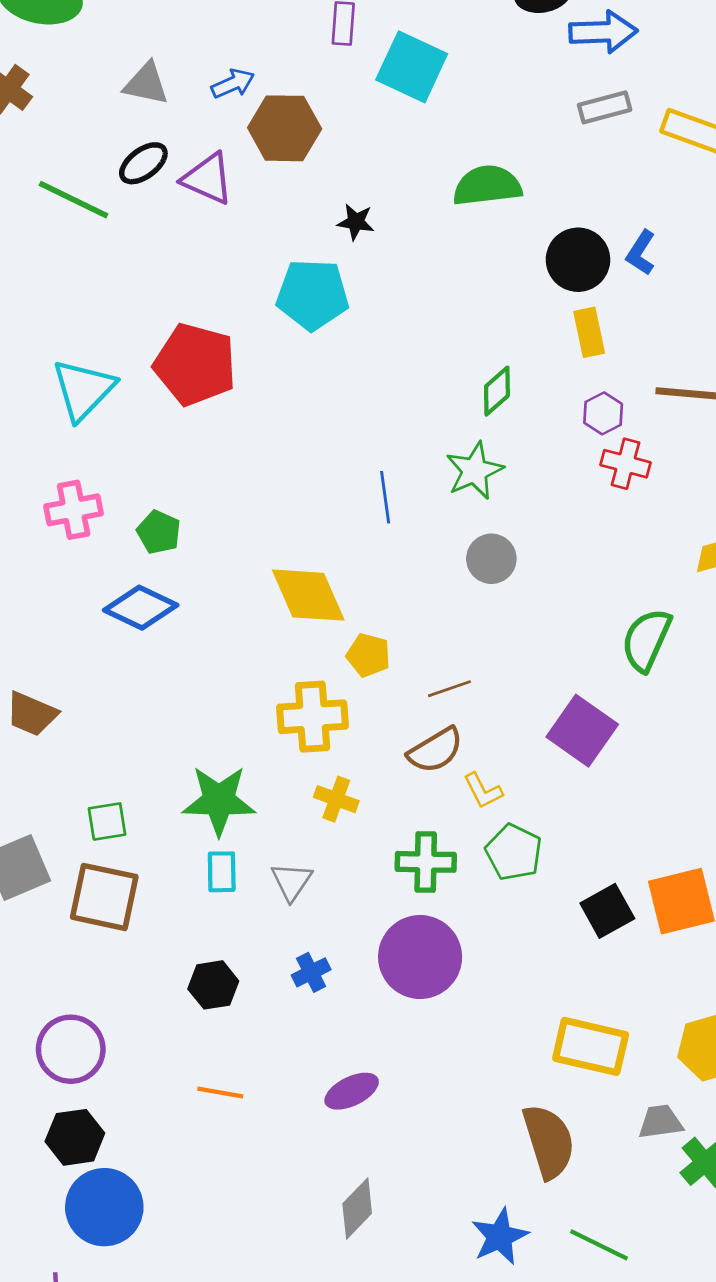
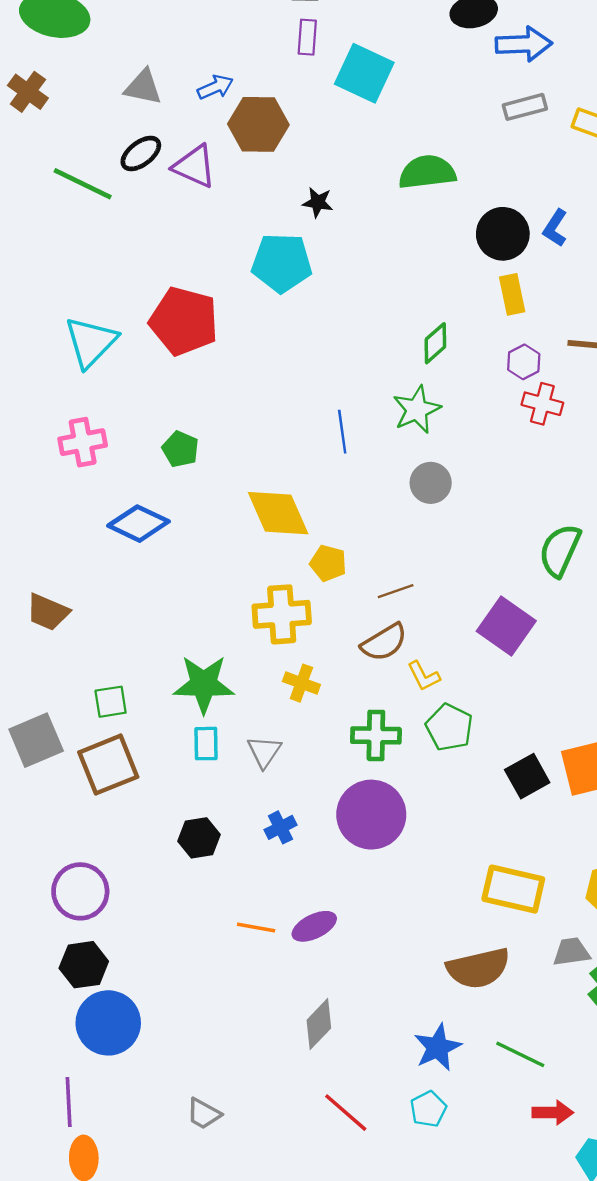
green pentagon: (159, 532) -> (180, 449), moved
brown square: (104, 897) -> (108, 765), turned -34
orange line: (220, 1093) -> (256, 927), moved
brown semicircle: (549, 1141) -> (478, 968), turned 94

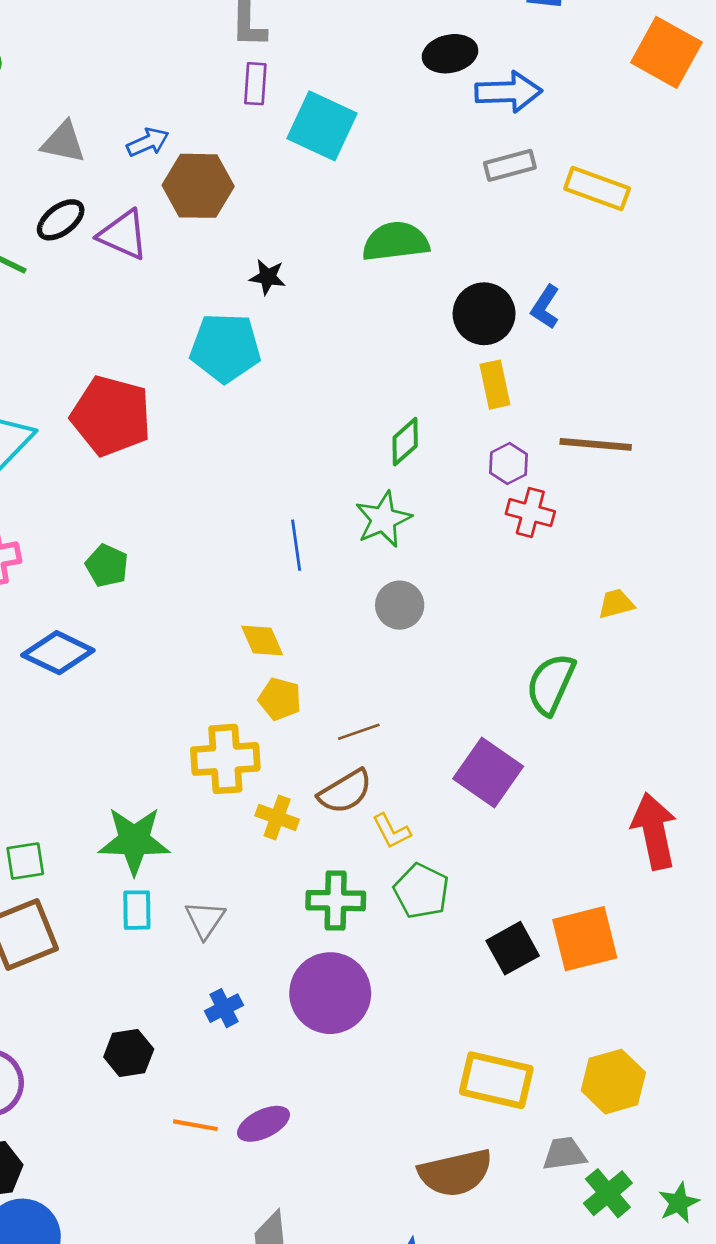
yellow diamond: (278, 513) -> (262, 640), moved, size x0.6
yellow cross: (301, 683) -> (277, 817), moved
black hexagon: (199, 838) -> (129, 1053), moved

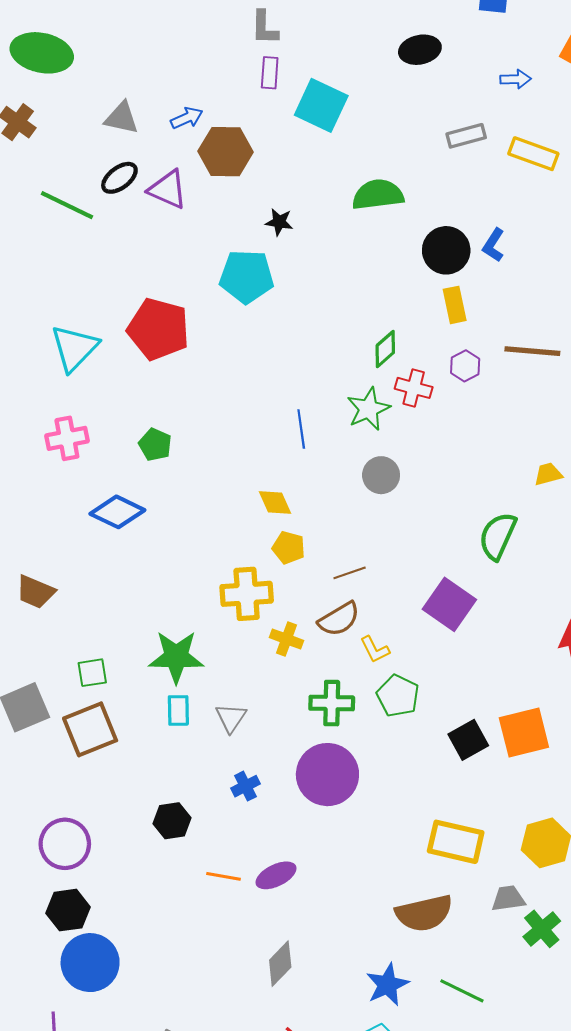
blue arrow: (509, 92) -> (516, 79), moved, size x0.6
red cross: (530, 513) -> (414, 388), moved

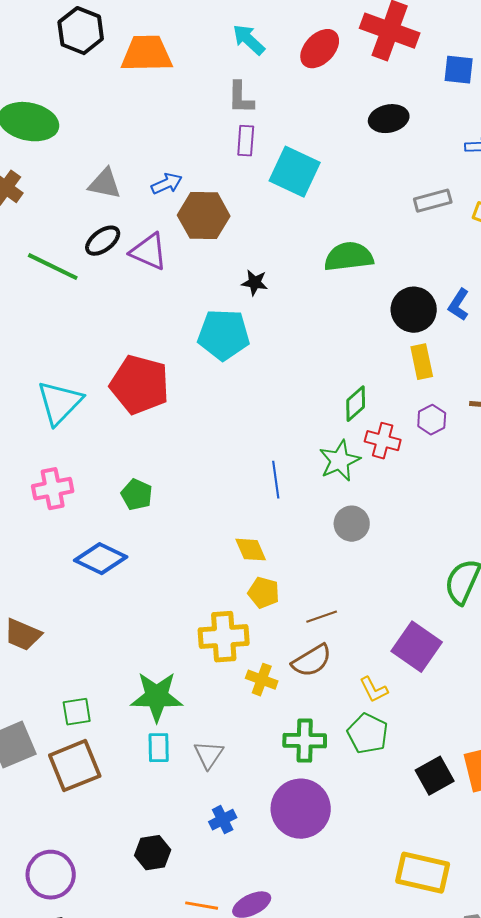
yellow L-shape: (375, 650) -> (374, 690), moved

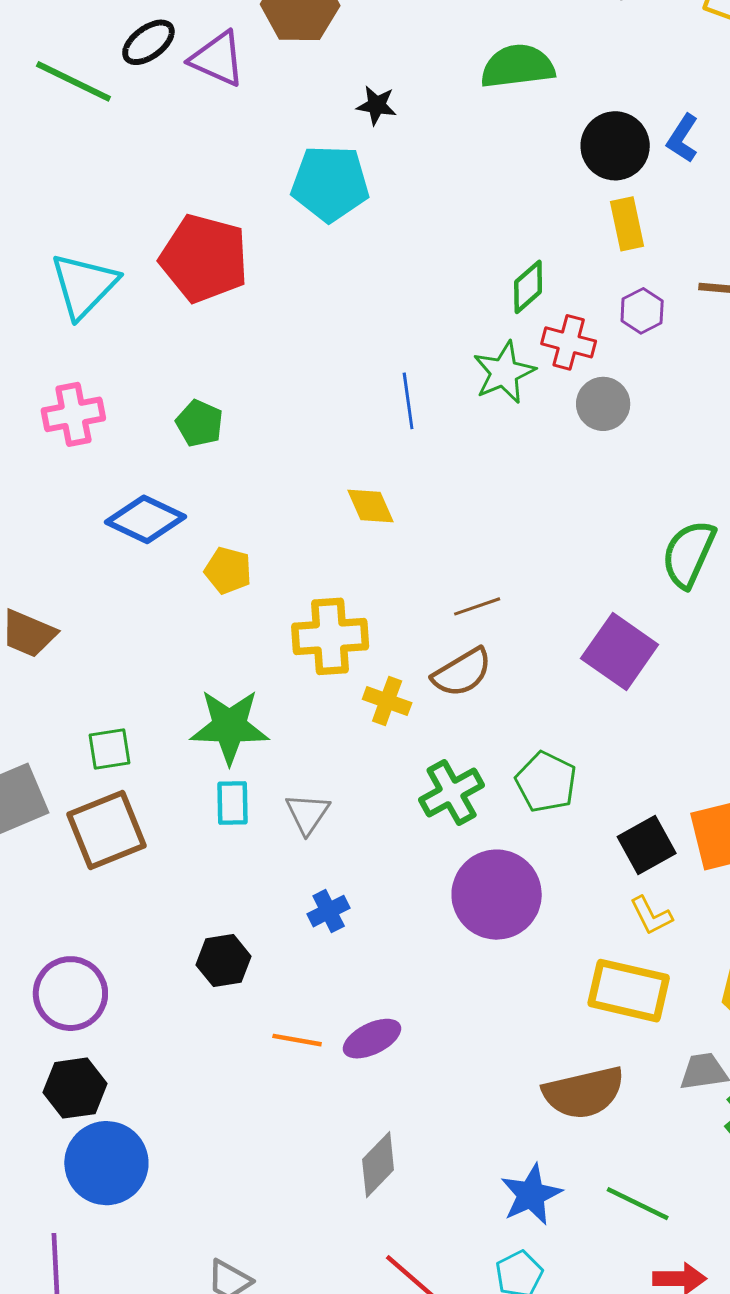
gray circle: (352, 524) -> (603, 404), moved
yellow pentagon: (264, 593) -> (228, 570), moved
yellow L-shape: (374, 690) -> (651, 916), moved
green cross: (305, 741) -> (452, 793), turned -30
purple circle: (301, 809) -> (497, 895), moved

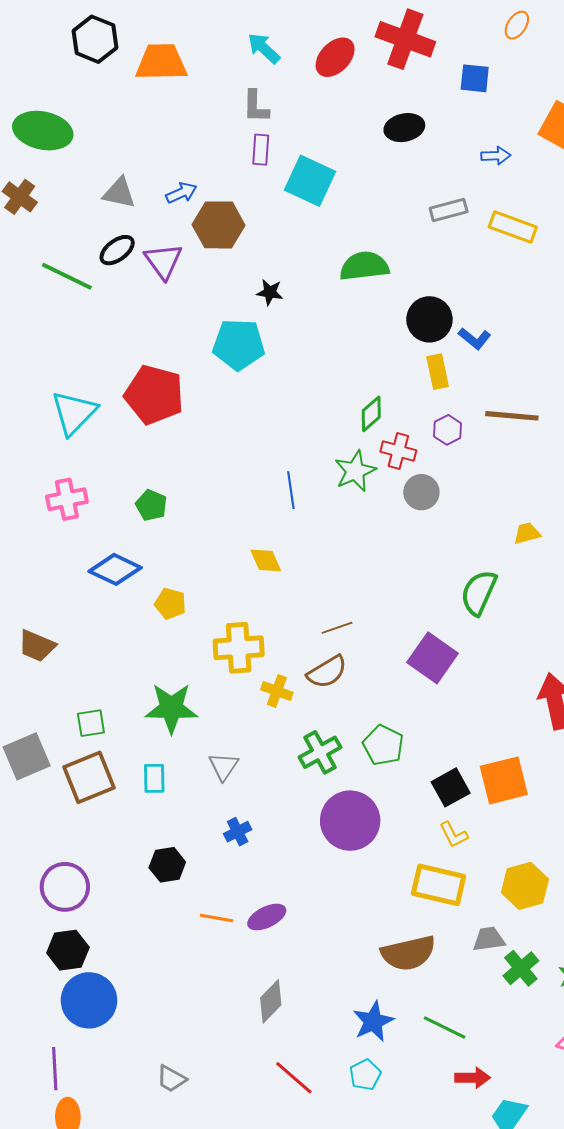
purple triangle: (217, 59) -> (163, 261), turned 30
blue L-shape: (683, 138) -> (475, 338), moved, turned -84
cyan rectangle: (232, 803) -> (154, 778), moved

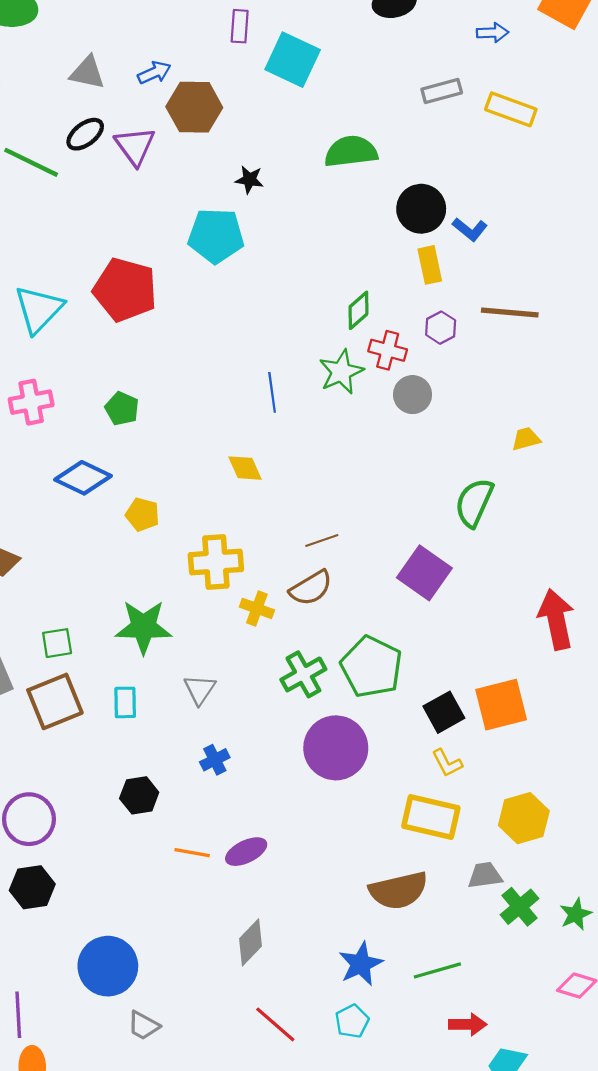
green pentagon: (383, 745) -> (371, 667), size x1.4
blue circle: (89, 1000) -> (108, 966), moved
green line: (445, 1027) -> (437, 970), turned -42

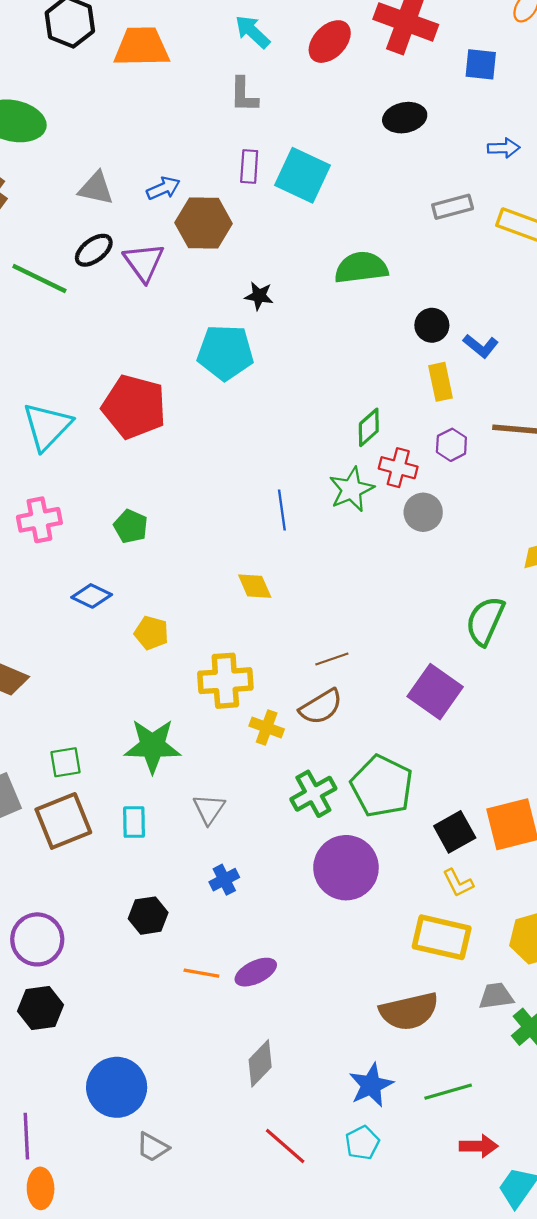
purple rectangle: (240, 26) -> (249, 167), moved
black circle: (421, 209) -> (432, 325), size x0.7
blue diamond: (83, 478) -> (92, 596), size x0.7

